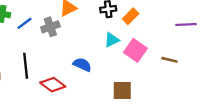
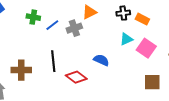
orange rectangle: (131, 16) -> (142, 19), turned 72
brown square: (122, 91) -> (152, 82), moved

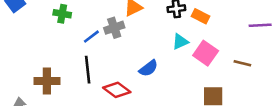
blue line: (52, 25) -> (91, 37), moved
blue semicircle: (101, 60) -> (148, 68), turned 119

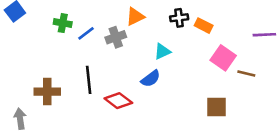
blue line: (91, 37) -> (86, 33), moved
cyan triangle: (180, 42) -> (162, 51), moved
pink square: (206, 53) -> (223, 58), moved

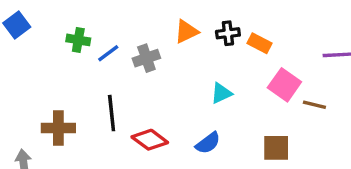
orange triangle: (135, 17) -> (186, 32), moved
cyan triangle: (162, 51) -> (221, 93), moved
blue semicircle: (151, 79) -> (208, 143), moved

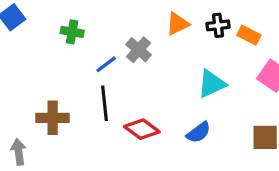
blue line: (108, 53) -> (106, 64), moved
gray cross: (146, 58) -> (139, 50), turned -30
cyan triangle: (221, 93) -> (212, 84), size x1.4

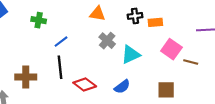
orange triangle: (177, 24) -> (98, 14), moved, turned 35
orange rectangle: (249, 35) -> (155, 22), turned -32
gray cross: (139, 50) -> (107, 41), moved

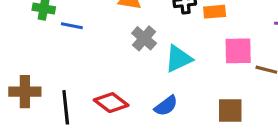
blue line: (61, 42) -> (72, 26), moved, turned 48
pink square: (171, 49) -> (238, 51), turned -36
black line: (60, 67) -> (66, 107), moved

